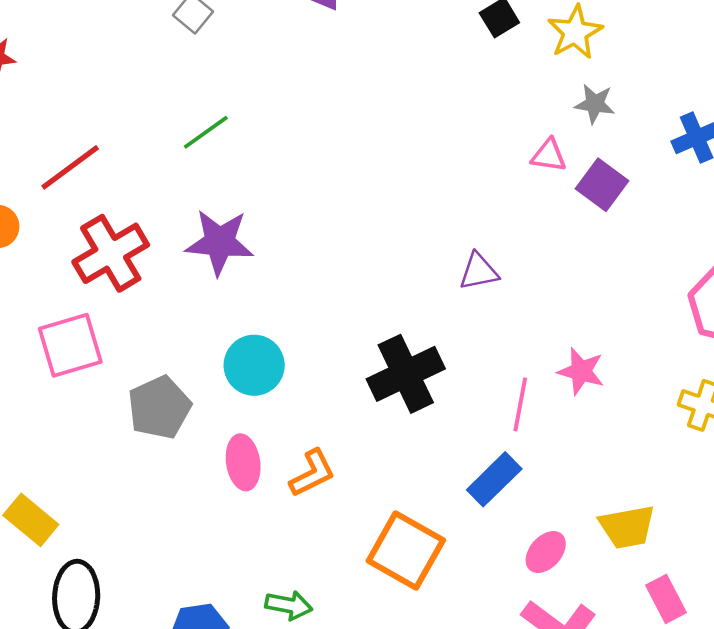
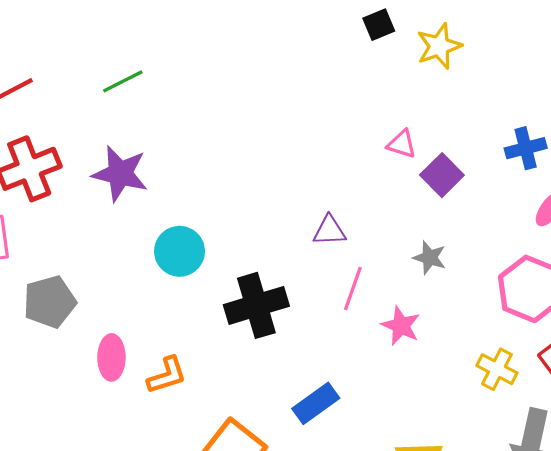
gray star: (595, 104) -> (430, 258), moved
cyan circle: (254, 365) -> (180, 251), moved
pink line: (520, 404) -> (353, 288), moved

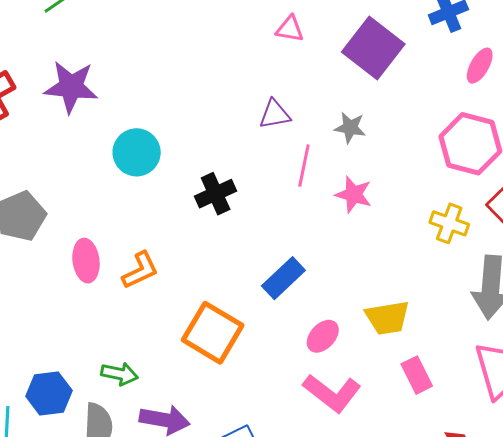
pink triangle: (402, 144) -> (290, 29), moved
purple square: (442, 175) -> (373, 48), size x1.5
gray star: (430, 258) -> (350, 128), moved
black cross: (256, 305) -> (216, 194), size x0.7

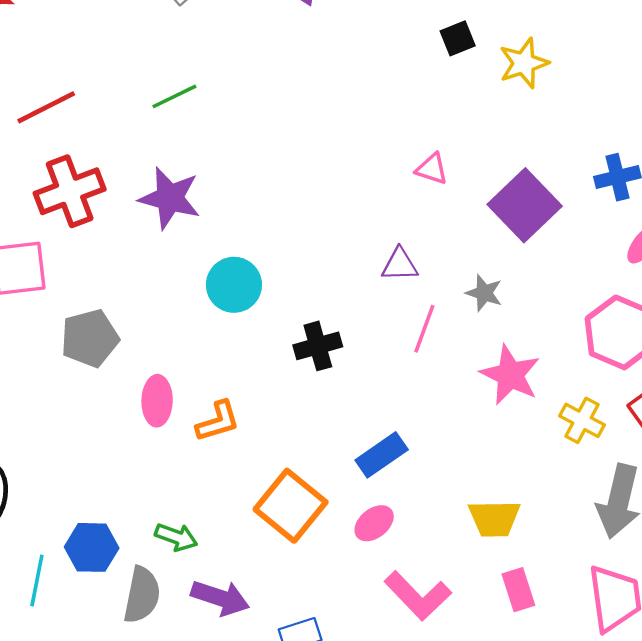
pink star: (354, 194) -> (510, 375), moved, size x1.4
pink ellipse: (323, 336) -> (374, 523), moved

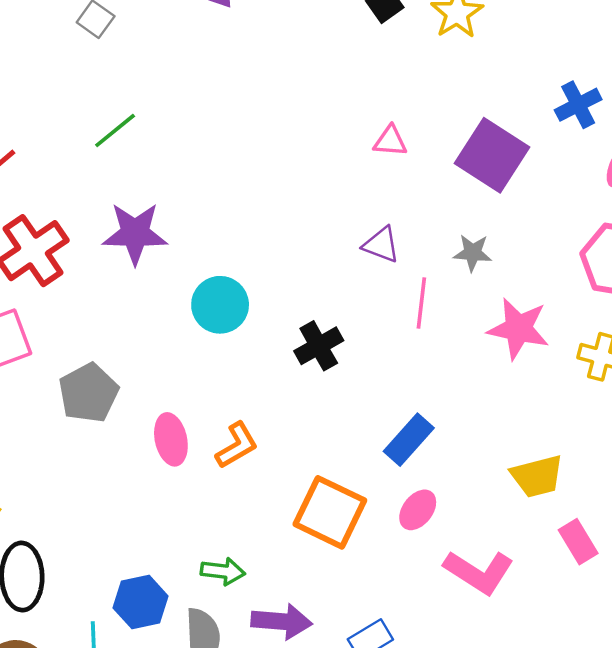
purple triangle: (400, 265) -> (381, 245), turned 36

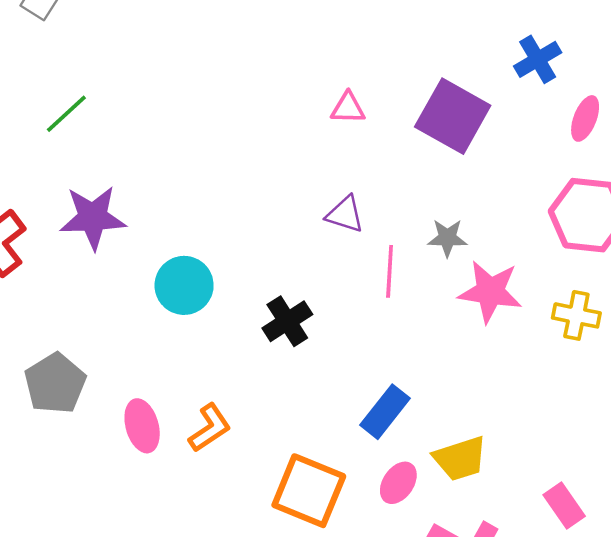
gray star: (473, 253) -> (447, 238), moved
yellow trapezoid: (537, 476) -> (460, 459), moved

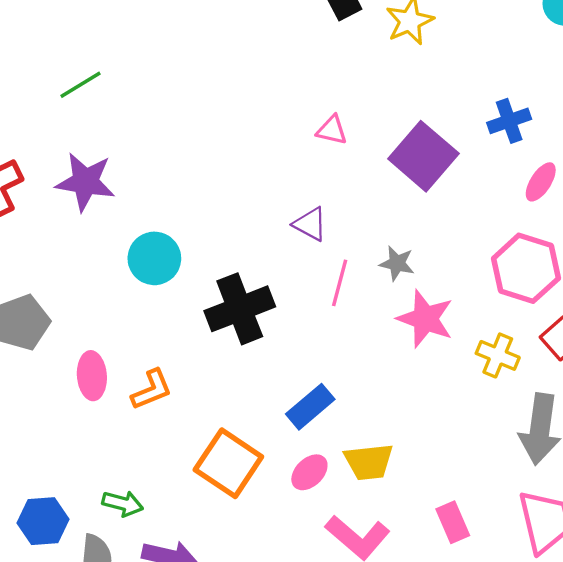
black cross: (287, 321) -> (240, 309), size x1.5

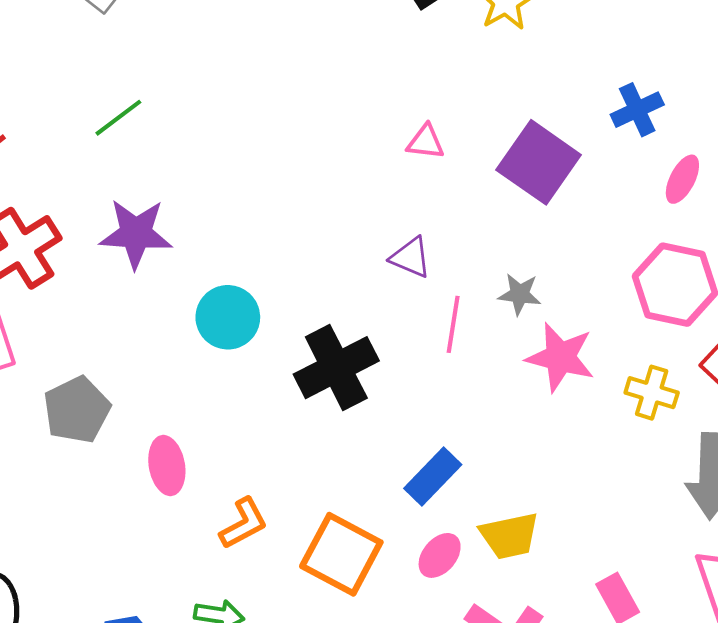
orange L-shape: (152, 390) -> (244, 523), moved

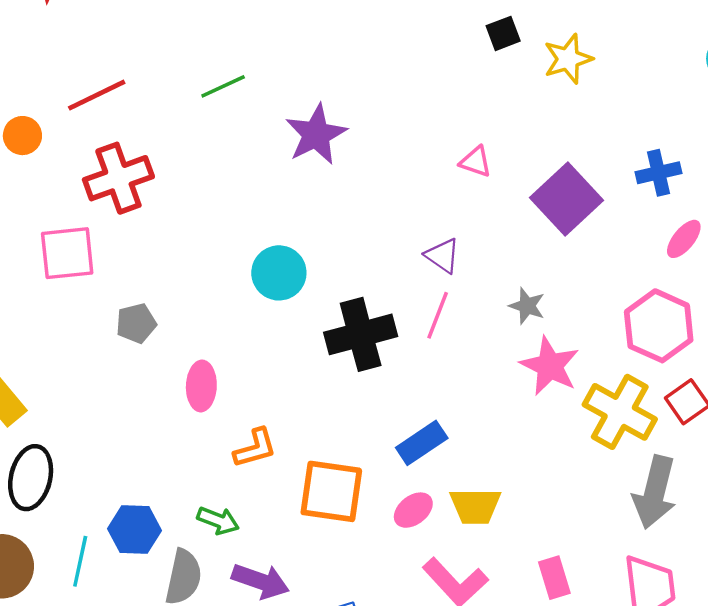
purple star: (136, 234) -> (316, 134), moved, turned 30
pink line: (453, 324) -> (438, 315), moved
yellow cross: (652, 393) -> (620, 412), size x1.6
gray pentagon: (77, 410) -> (136, 323), size x0.7
orange square: (341, 554) -> (331, 491), turned -32

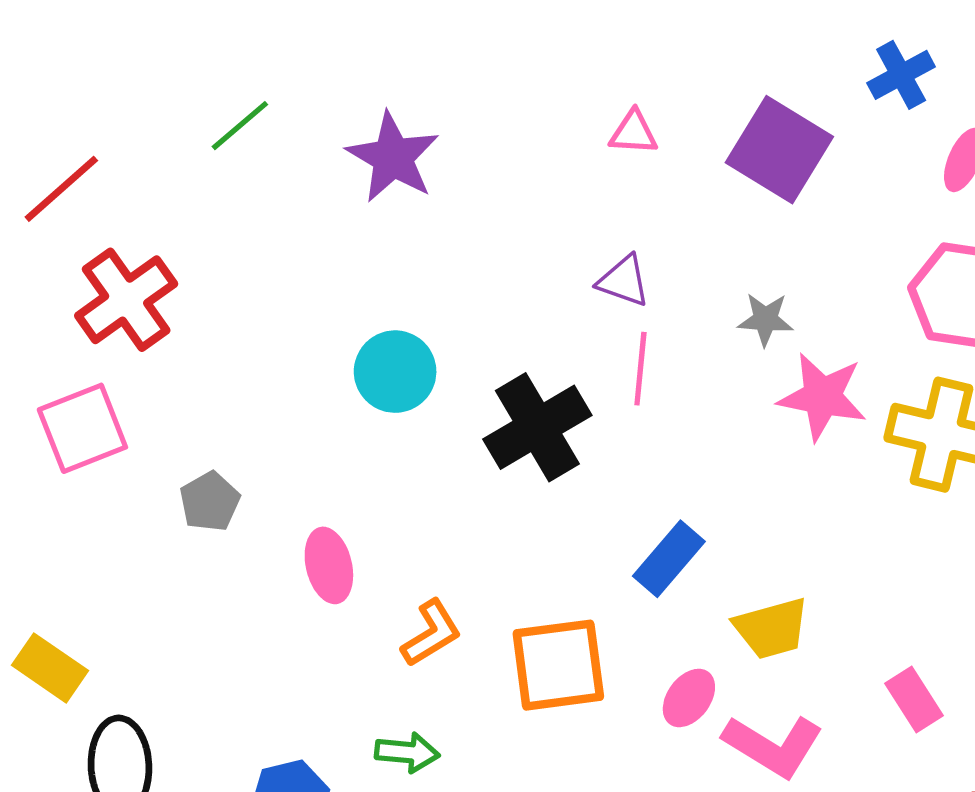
pink ellipse: (413, 510) -> (689, 698), moved

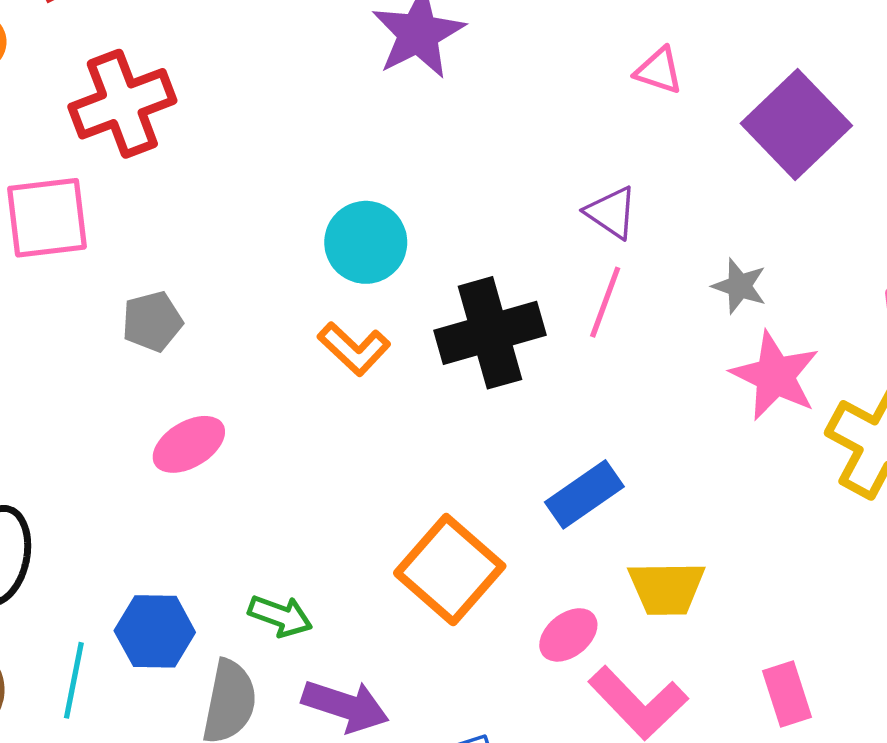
pink ellipse: (329, 565) -> (189, 444), moved, turned 58
orange L-shape: (431, 633) -> (354, 349), moved, turned 60
orange square: (558, 665) -> (450, 570), turned 34

